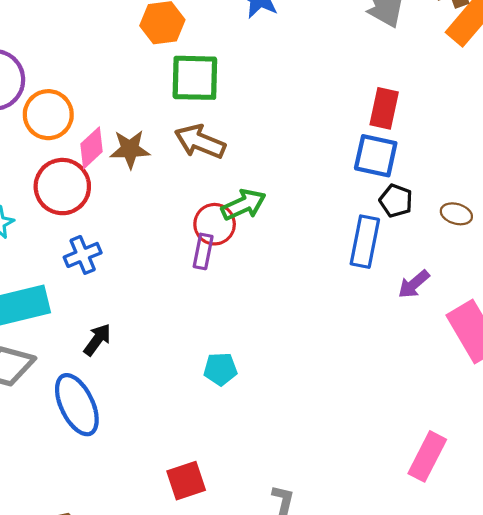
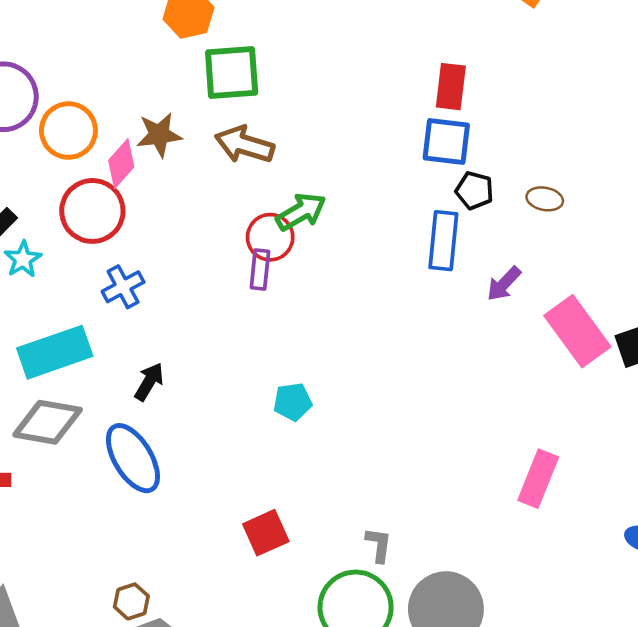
brown star: (130, 149) -> (159, 135), moved

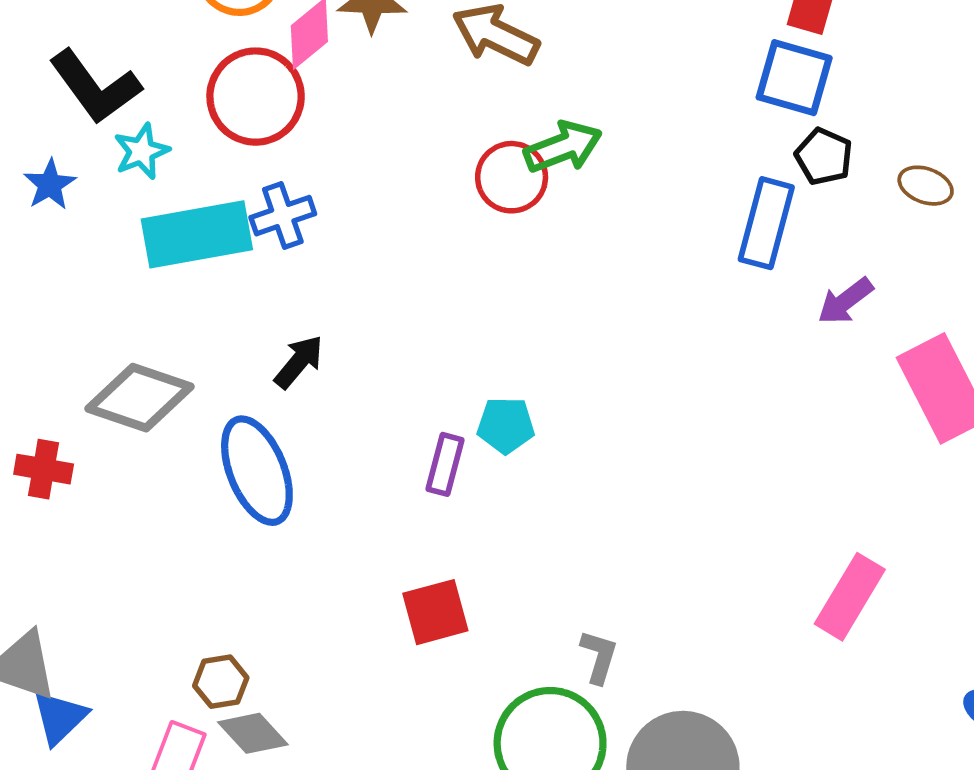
purple rectangle: (260, 270) -> (445, 464), moved
cyan rectangle: (55, 352) -> (197, 234), moved

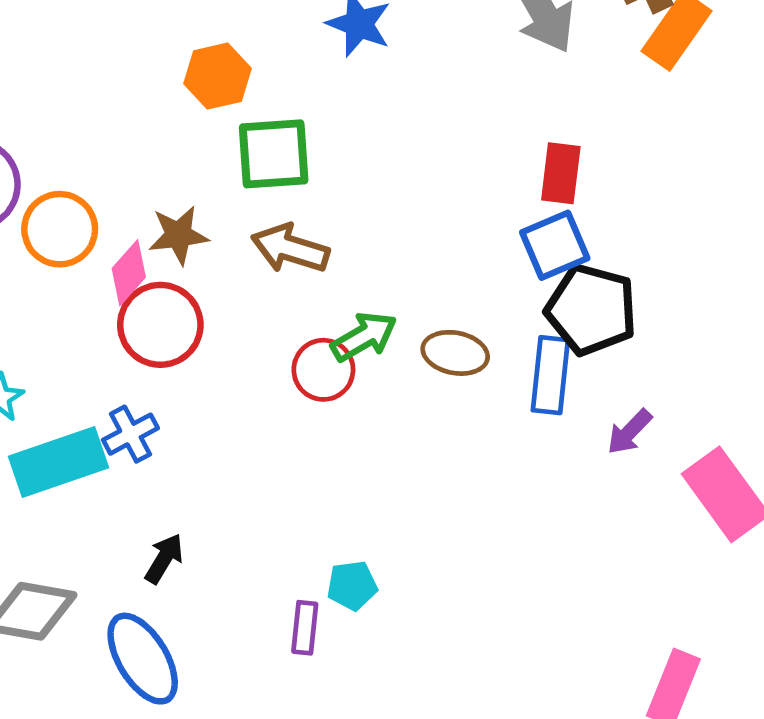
blue square: (794, 78) -> (555, 245), turned -30
red circle: (256, 97) -> (160, 325), moved
black pentagon: (824, 157) -> (591, 310), size x1.8
brown ellipse: (926, 186) -> (455, 353), moved, size x1.4

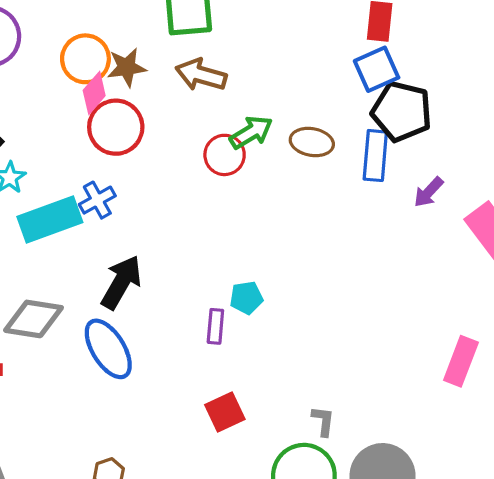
orange circle: (60, 229) -> (85, 59), moved
black arrow: (164, 559) -> (121, 282), size x1.6

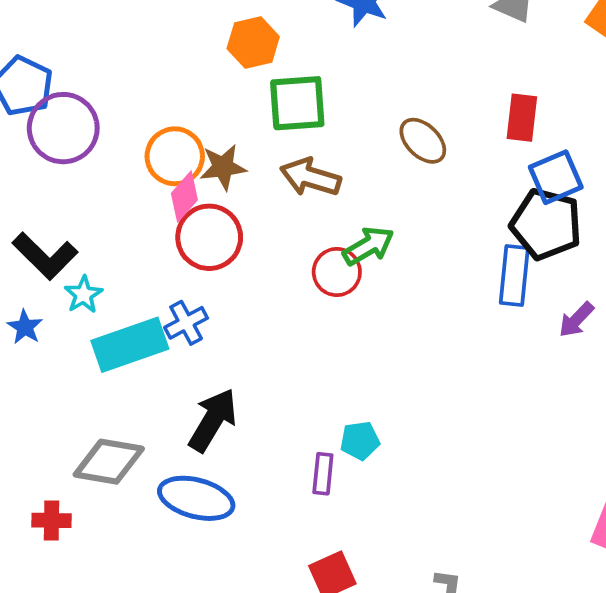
blue square: (377, 69) -> (556, 177), moved
brown ellipse: (312, 142) -> (423, 141), moved, turned 33
blue ellipse: (108, 349) -> (196, 498), turned -44

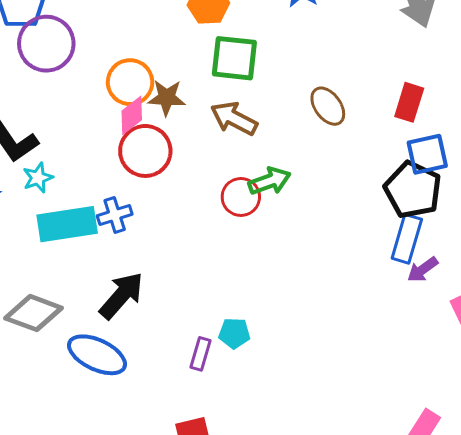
blue rectangle: (514, 275) -> (407, 239), moved

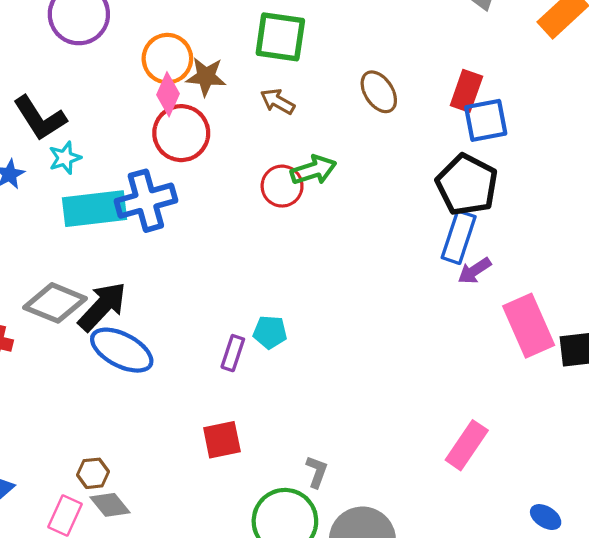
pink diamond: (132, 115) -> (168, 94), turned -30
brown arrow: (234, 118) -> (278, 101), size x0.7
blue square: (427, 154) -> (486, 120), moved
blue cross: (115, 215) -> (146, 201), size x1.6
black arrow: (121, 296) -> (102, 307), moved

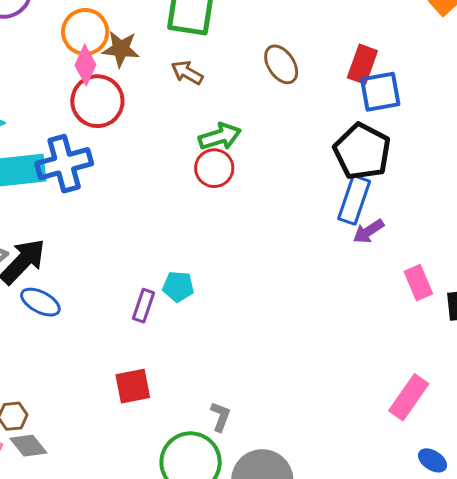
red circle: (282, 186) -> (214, 168), moved
pink rectangle: (529, 326) -> (418, 283), size x0.6
blue ellipse: (122, 350) -> (40, 302), size x0.7
pink rectangle: (467, 445) -> (409, 397), moved

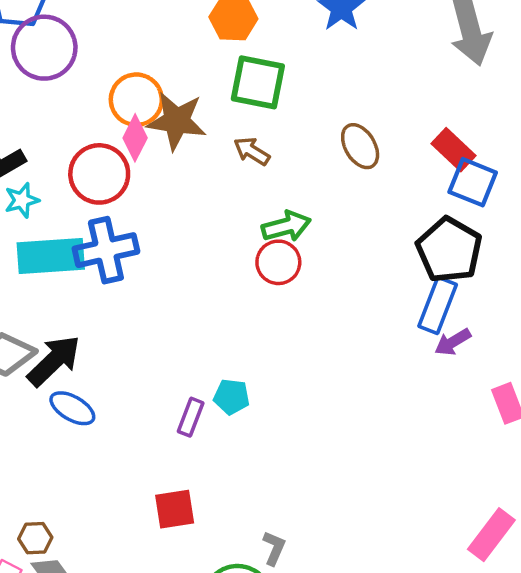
brown star: (121, 49) -> (177, 121), size x1.4
red rectangle: (362, 64) -> (454, 150), turned -69
blue square: (380, 92) -> (473, 182), turned 30
red circle: (97, 101) -> (99, 174), moved

